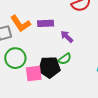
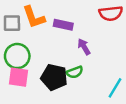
pink square: (34, 74) -> (18, 77), moved

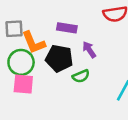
orange L-shape: (34, 17) -> (34, 43), moved
black pentagon: (54, 77) -> (59, 58), moved

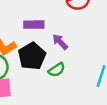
black pentagon: (59, 58) -> (32, 56), turned -30

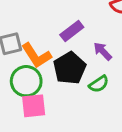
purple rectangle: (34, 25) -> (72, 31), turned -36

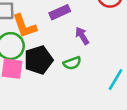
black pentagon: (70, 68) -> (39, 60), moved

